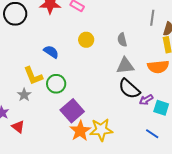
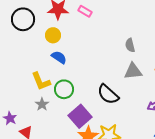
yellow circle: (86, 40) -> (53, 35), moved
black semicircle: (129, 89) -> (108, 94), moved
gray star: (24, 95) -> (42, 104), moved

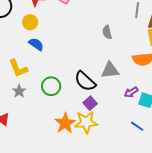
gray triangle: (133, 71) -> (110, 70), moved
green circle: (64, 89) -> (51, 86), moved
purple square: (80, 116) -> (90, 103), moved, size x0.6

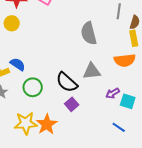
gray semicircle: (107, 32) -> (89, 33), size x1.6
blue semicircle: (36, 44) -> (18, 64), moved
yellow star: (86, 122) -> (26, 123), moved

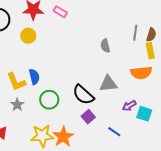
gray line: (119, 11) -> (135, 33), moved
gray semicircle: (89, 33) -> (105, 46), size x0.6
blue semicircle: (18, 64) -> (34, 77), turned 42
blue line: (119, 127) -> (114, 132), moved

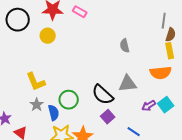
gray line: (135, 33) -> (164, 21), moved
blue semicircle: (34, 77) -> (54, 113), moved
cyan square: (144, 114) -> (166, 105), moved, turned 35

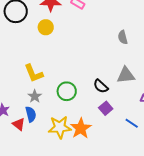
black semicircle: (103, 95) -> (101, 86), size x0.7
blue semicircle: (54, 113) -> (31, 114), moved

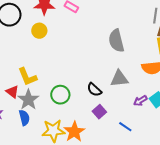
gray semicircle: (123, 37) -> (116, 41), size x1.6
gray star: (35, 96) -> (28, 100), size x1.5
red triangle: (19, 124) -> (12, 92), moved

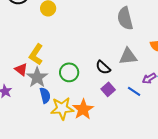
yellow L-shape: (27, 77) -> (36, 54), turned 55
blue semicircle: (24, 118) -> (45, 95), moved
blue line: (125, 127) -> (134, 91), moved

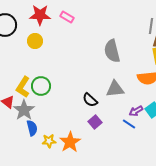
green circle: (69, 72) -> (41, 86), moved
blue line: (134, 91) -> (129, 124), moved
yellow star: (62, 108) -> (49, 141), size x0.6

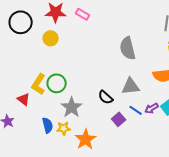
gray star: (24, 110) -> (72, 107), moved
purple square: (95, 122) -> (119, 119), moved
blue line: (129, 124) -> (136, 110), moved
yellow star: (49, 141) -> (64, 128), moved

